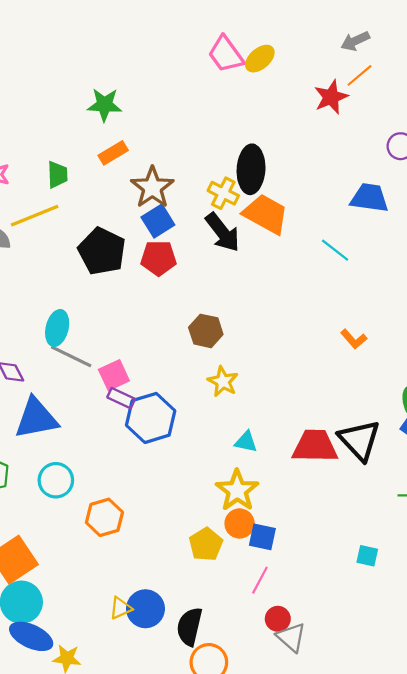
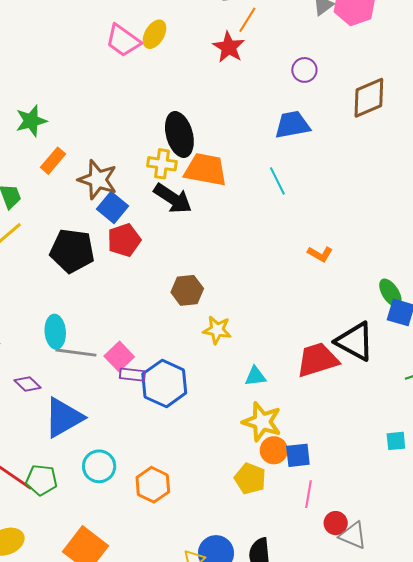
cyan line: (335, 250) -> (277, 181), turned 44

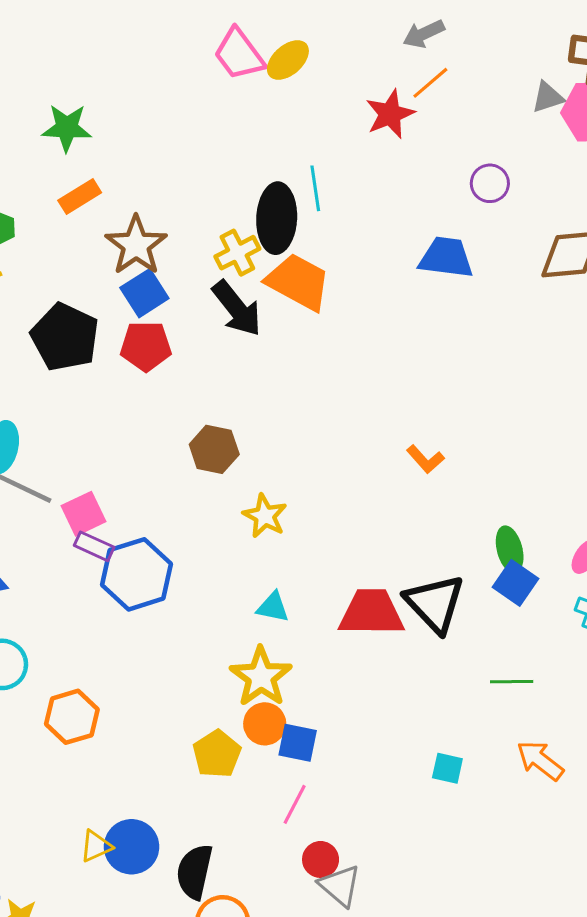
yellow cross: (162, 164) -> (237, 253), turned 36
cyan line: (277, 181) -> (315, 188), moved
yellow star: (217, 330) -> (265, 516), moved

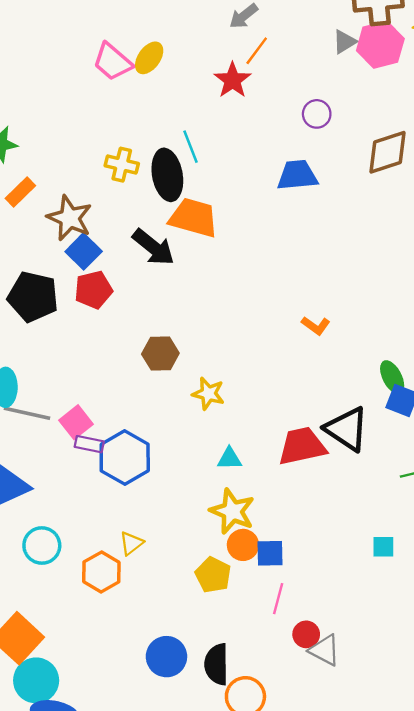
yellow cross: (237, 253) -> (122, 165), moved, turned -36
yellow triangle: (96, 846) -> (131, 543), moved

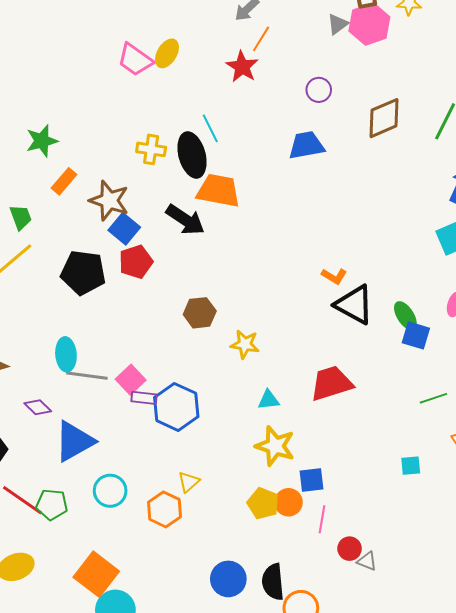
black triangle: (347, 429) -> (354, 305), moved
orange circle: (243, 545) -> (288, 502), moved
gray triangle: (325, 650) -> (367, 561), size x0.7

